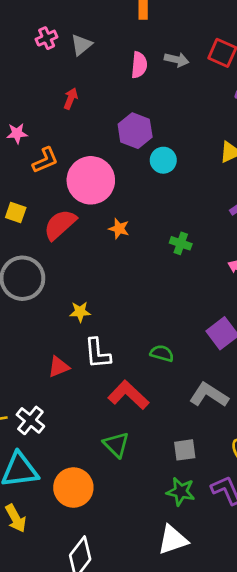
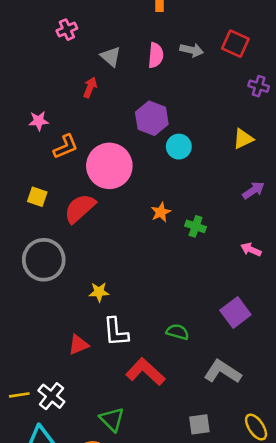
gray triangle: (81, 45) -> (111, 57), moved, turned -40
orange star: (119, 229) -> (161, 212), moved, turned 30
green triangle: (116, 445) -> (112, 419), moved

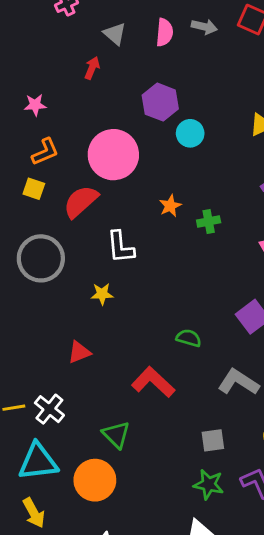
orange L-shape: (66, 147) -> (45, 152), moved
green cross: (196, 226) -> (209, 221), turned -30
white L-shape: (116, 332) -> (120, 247), moved

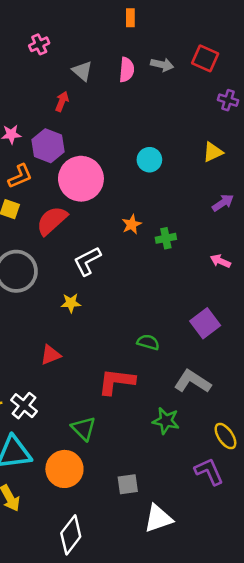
purple hexagon: (160, 102) -> (48, 146), moved
white L-shape: (120, 247) -> (87, 261), turned 68
red L-shape: (153, 382) -> (116, 382), turned -36
gray square: (213, 440) -> (128, 484), moved
green star: (209, 484) -> (166, 421), moved

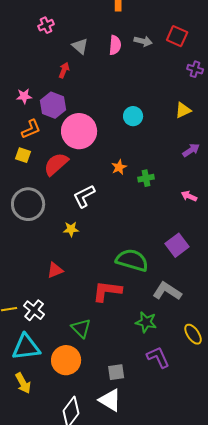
green semicircle: (148, 342) -> (132, 260), size x1.8
purple L-shape: (209, 472) -> (158, 357), moved
white triangle: (158, 518) -> (110, 400), moved, turned 50

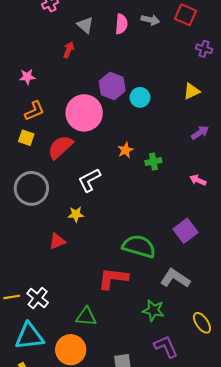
purple hexagon: (53, 105) -> (112, 86), moved
red triangle: (55, 270) -> (57, 241), moved
green triangle: (81, 328) -> (86, 317), turned -40

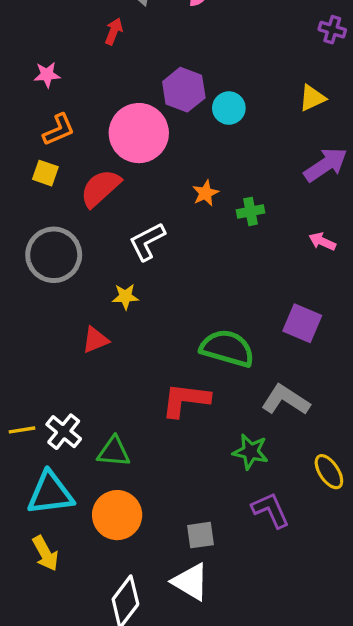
purple arrow: (200, 133) -> (326, 165), size x1.5
purple square: (185, 231) -> (302, 323), turned -30
green triangle: (86, 317) -> (114, 452), moved

